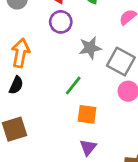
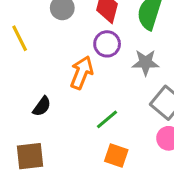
gray star: (90, 48) -> (146, 62), moved
orange arrow: (21, 53) -> (82, 73), moved

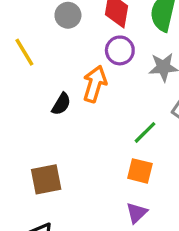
black semicircle: (42, 106) -> (61, 104), moved
green line: (107, 119) -> (145, 132), moved

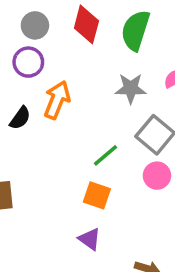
purple circle: (120, 50) -> (28, 62), moved
purple triangle: (137, 213) -> (90, 239), turned -45

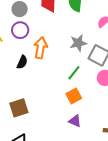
gray star: (131, 88) -> (78, 43), moved
orange square: (97, 195) -> (74, 96), turned -35

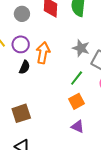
purple circle: (20, 30) -> (21, 44), moved
gray star: (78, 43) -> (81, 48), turned 30

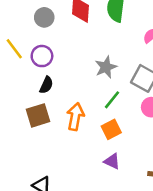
gray star: (81, 48) -> (106, 67), moved, turned 30
orange arrow: (43, 53) -> (75, 117), moved
brown square: (21, 113) -> (38, 115), moved

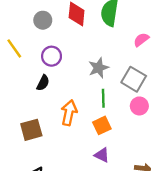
purple circle: (42, 56) -> (52, 56), moved
green line: (112, 100) -> (103, 98), turned -42
brown square: (38, 115) -> (31, 130), moved

